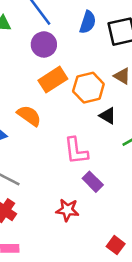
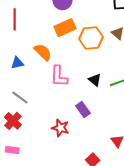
black triangle: (108, 116) -> (95, 80), moved
pink L-shape: (76, 151) -> (59, 76), moved

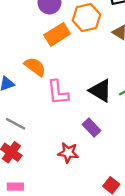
orange hexagon: (91, 38) -> (86, 17), moved
black triangle: (95, 80) -> (100, 91), size x1.5

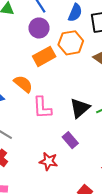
black triangle: (100, 91) -> (80, 108), turned 45

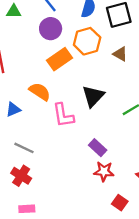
black triangle: (80, 108) -> (93, 96), moved
red star: (49, 161) -> (104, 171), moved

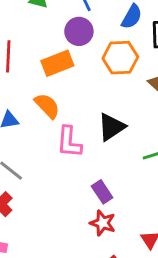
orange rectangle: (59, 59) -> (57, 63), moved

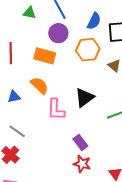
orange rectangle: (57, 63) -> (45, 56), turned 40

